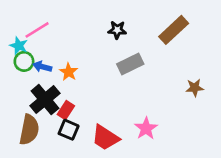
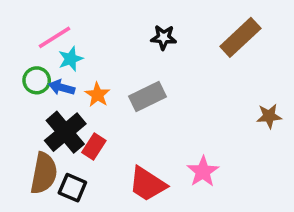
cyan star: (19, 46) -> (71, 59), moved, turned 30
gray rectangle: (130, 64) -> (147, 96), moved
black square: (69, 130) -> (72, 188), moved

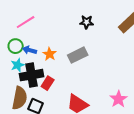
cyan star: (71, 59) -> (18, 65), moved
black cross: (65, 132) -> (32, 75), turned 30
pink star: (203, 172) -> (119, 99), moved

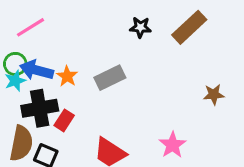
black star: (87, 22) -> (140, 27), moved
blue arrow: (30, 50) -> (37, 70), size x1.5
cyan star: (18, 65) -> (15, 81), moved

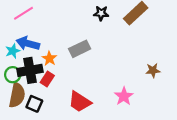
green circle: (15, 64) -> (13, 75), moved
orange star: (67, 76) -> (49, 59), moved
brown star: (214, 95) -> (153, 70), moved

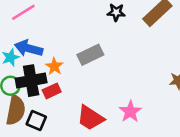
red rectangle: (47, 79) -> (52, 91), turned 32
pink star: (124, 96) -> (130, 112), moved

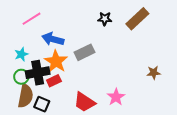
blue arrow: (29, 48) -> (53, 39), moved
orange star: (54, 66) -> (56, 61), size x1.6

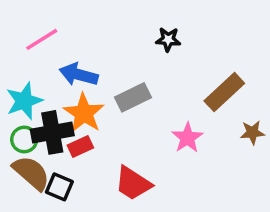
brown rectangle: (137, 19) -> (224, 92), moved
cyan star: (21, 54) -> (24, 101), size x1.5
brown semicircle: (25, 96) -> (31, 173), turned -60
pink star: (116, 97) -> (187, 138), moved

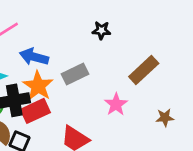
brown star: (252, 132) -> (165, 118), moved
red rectangle: (80, 147) -> (35, 111), size x1.5

